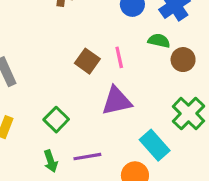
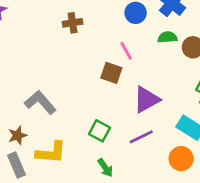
pink line: (119, 57) -> (126, 51), moved
purple line: (87, 157) -> (141, 137), moved

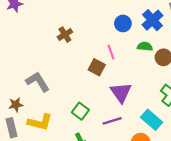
brown cross: (73, 23) -> (65, 35), moved, turned -32
purple triangle: (146, 100) -> (121, 92), turned -45

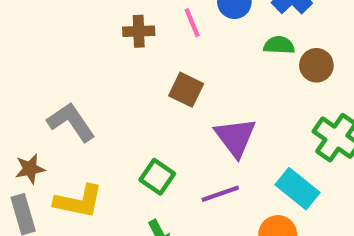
brown cross: (65, 35) -> (139, 31), moved, turned 32
pink line: (111, 52) -> (192, 23), moved

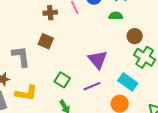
brown circle: (316, 65) -> (135, 36), moved
brown square: (186, 90) -> (46, 41), moved
gray L-shape: (71, 122) -> (21, 56), turned 30

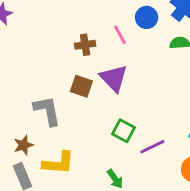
purple triangle: (98, 60) -> (114, 78), moved
green square: (62, 80) -> (124, 131), moved

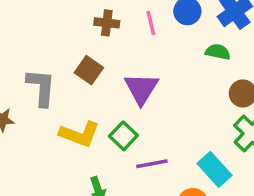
purple triangle: (114, 78) -> (141, 89), moved
yellow L-shape: (58, 163) -> (80, 134), moved

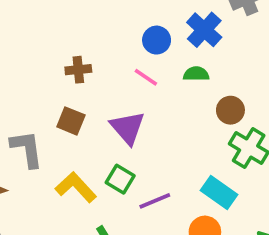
pink line: (151, 23) -> (146, 77), moved, turned -30
yellow L-shape: (80, 134) -> (76, 187), turned -141

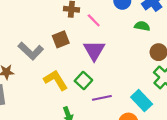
pink line: (146, 77) -> (94, 20), moved
brown square: (71, 121) -> (61, 39), turned 35
gray L-shape: (27, 149) -> (31, 51), turned 130

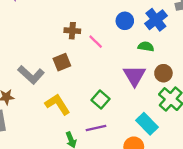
purple triangle: (94, 50) -> (135, 76), moved
green square: (83, 81) -> (100, 100), moved
purple line: (102, 98) -> (96, 128), moved

